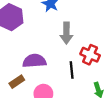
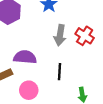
red cross: (90, 55) -> (85, 36), moved

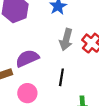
purple semicircle: (25, 57) -> (27, 58), turned -35

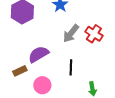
gray arrow: (66, 40) -> (71, 33), turned 30

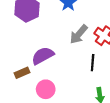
black line: (71, 67) -> (93, 63), moved

